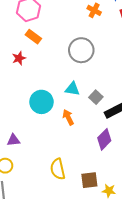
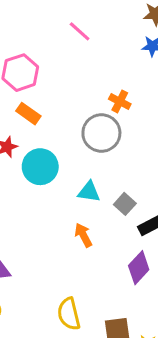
orange cross: (94, 10) -> (120, 101), moved
cyan circle: (41, 102) -> (40, 167), moved

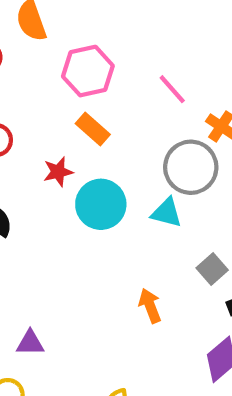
pink line: (80, 31) -> (172, 89), moved
cyan triangle: (89, 192) -> (167, 213), moved

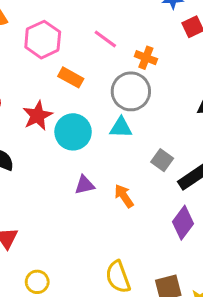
orange rectangle: (93, 129) -> (71, 77), moved
red star: (58, 172) -> (38, 116), size x1.4
purple triangle: (30, 343) -> (85, 185), moved

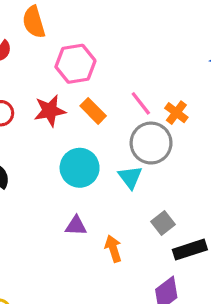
pink line: (105, 39) -> (141, 103), moved
red star: (38, 116) -> (50, 111), moved
cyan triangle: (121, 127) -> (130, 177), turned 35

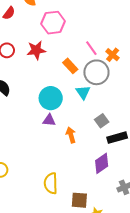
orange rectangle: (93, 111) -> (70, 66), moved
cyan circle: (80, 168) -> (51, 98), moved

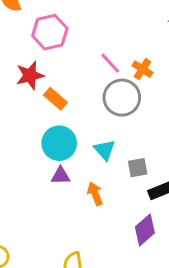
orange rectangle: (70, 66) -> (55, 99), moved
cyan triangle: (83, 92) -> (105, 150), moved
gray square: (102, 121) -> (138, 168), turned 32

